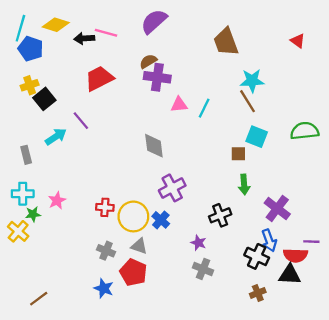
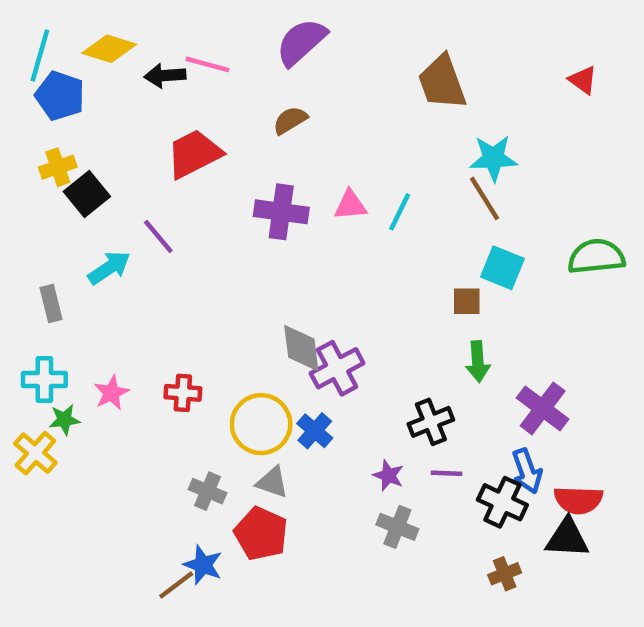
purple cross: (157, 77) -> (281, 212), moved
gray diamond: (154, 146) -> (301, 348), moved
red cross: (105, 207) -> (183, 393), moved
purple line: (311, 242) -> (447, 473), moved
brown line: (39, 299) -> (176, 585), moved

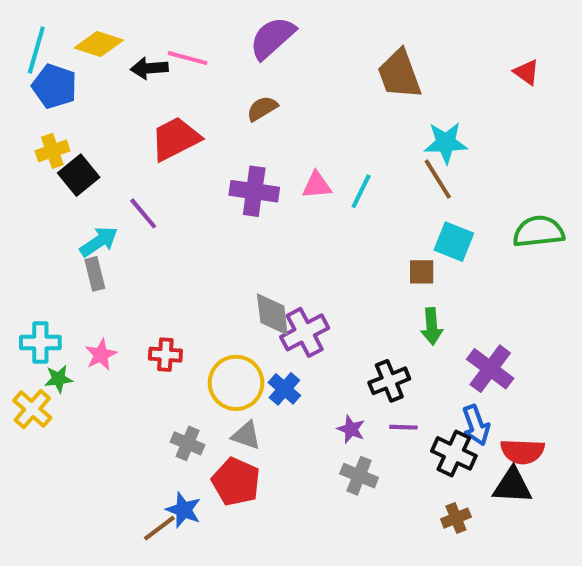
gray rectangle: (51, 303) -> (95, 274), moved

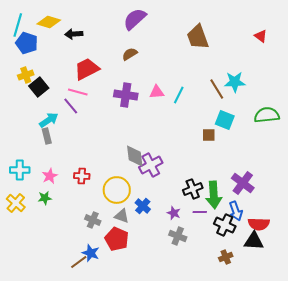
pink line: (188, 58) -> (78, 92), moved
cyan star: (446, 143) -> (235, 82), moved
green arrow: (432, 326) -> (214, 195), moved, size x1.5
green star: (58, 379) -> (45, 198), moved
blue cross: (284, 389) -> (143, 206), moved

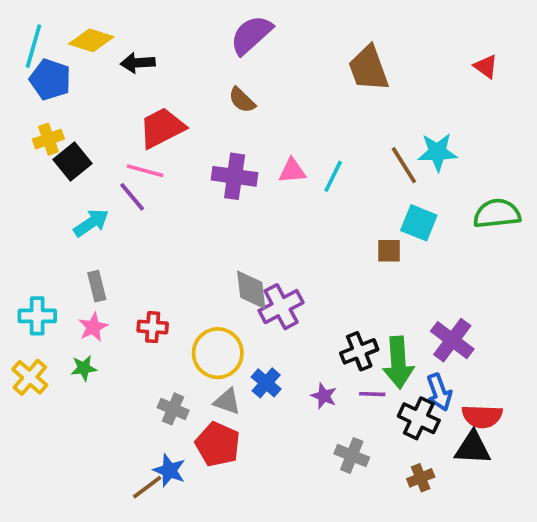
brown semicircle: (130, 54) -> (242, 100), turned -105
gray rectangle: (47, 136) -> (97, 286), moved
gray cross: (178, 236) -> (352, 455), moved

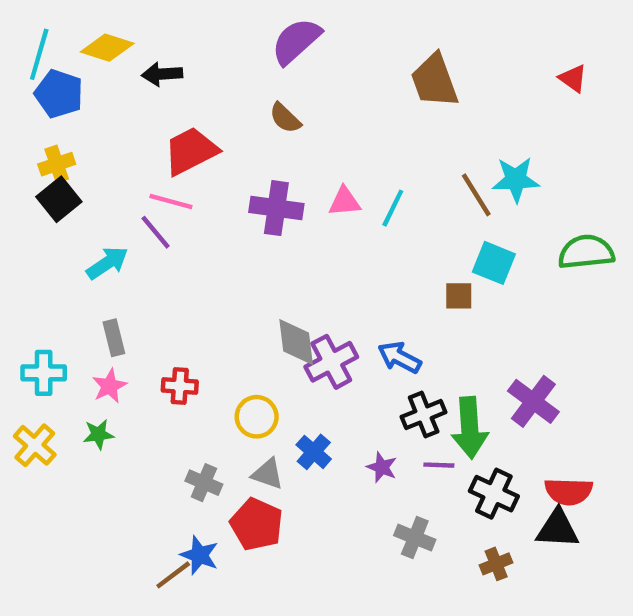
black square: (73, 161) -> (59, 199), moved
yellow circle: (218, 353) -> (257, 417), size x0.7
blue arrow: (439, 392) -> (399, 357), moved, turned 138

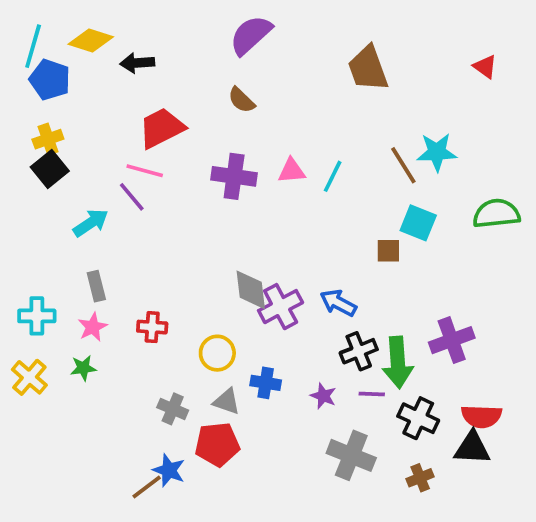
purple cross: (533, 401) -> (452, 340), turned 33
blue cross: (314, 452) -> (266, 383), turned -32
red pentagon: (257, 524) -> (217, 444), turned -30
gray cross: (415, 538) -> (351, 455), size x1.4

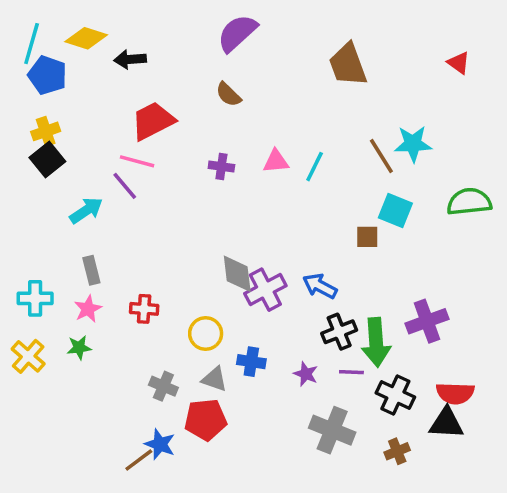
purple cross: (234, 176) -> (221, 167), size x0.6

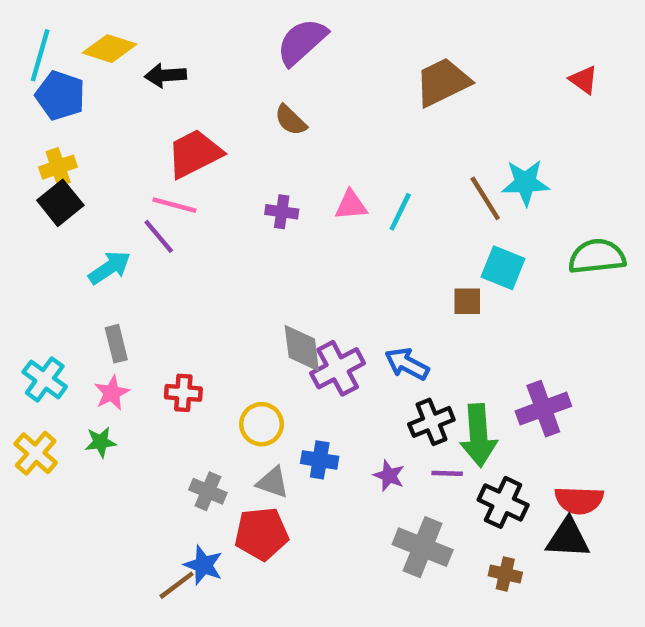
brown trapezoid: (348, 65) -> (443, 82), turned 84
cyan cross: (35, 298) -> (45, 379), turned 36
brown cross: (397, 451) -> (505, 574), turned 35

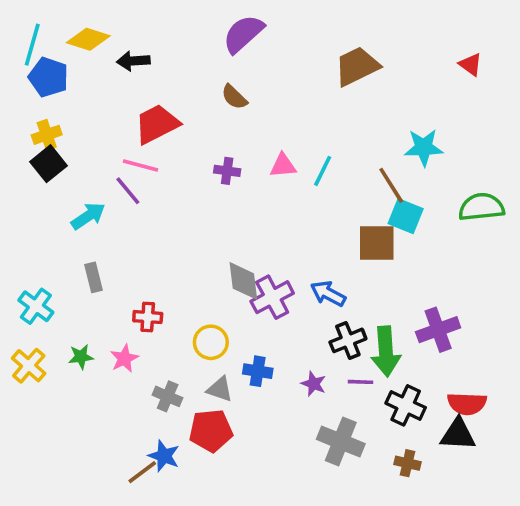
brown line: (485, 198) -> (391, 185), moved
brown square: (467, 301) -> (377, 243), size x1.6
pink star: (112, 393) -> (124, 359), moved

